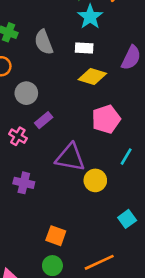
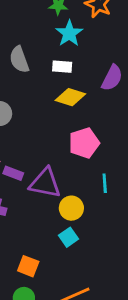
purple rectangle: (44, 120) -> (13, 173), moved, turned 60
cyan line: (126, 157) -> (105, 183), turned -36
cyan square: (127, 219) -> (68, 237), moved

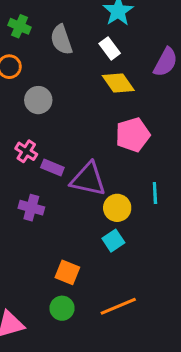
white rectangle: (62, 67) -> (110, 48), turned 48
yellow diamond: (70, 97) -> (118, 83), turned 36
cyan line: (105, 183) -> (155, 193), moved

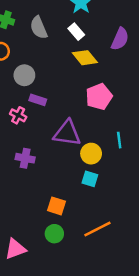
purple rectangle: (52, 167) -> (38, 100), moved
cyan square: (113, 241) -> (90, 179), turned -35

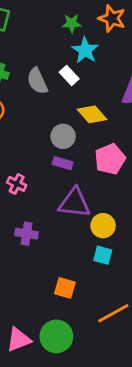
white rectangle: (76, 32) -> (69, 76), moved
gray circle: (24, 75) -> (63, 136), moved
purple rectangle: (38, 100) -> (63, 163), moved
green circle: (54, 234) -> (56, 336), moved, size x1.5

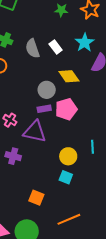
cyan star: (85, 50) -> (85, 43), moved
pink pentagon: (110, 159) -> (66, 109), moved
purple rectangle: (63, 163) -> (44, 109), turned -32
purple triangle: (74, 203) -> (35, 132), moved

